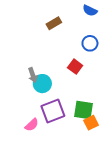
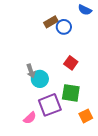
blue circle: (90, 43) -> (64, 27), moved
green square: (84, 110) -> (71, 93), moved

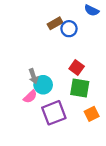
green square: (71, 93) -> (80, 88), moved
orange square: (86, 116) -> (92, 114), moved
pink semicircle: (30, 118) -> (30, 97), moved

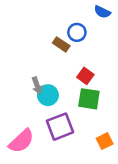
brown rectangle: (55, 23) -> (61, 44), moved, turned 64
pink semicircle: (30, 97) -> (21, 141), moved, size x1.6
orange square: (92, 114) -> (105, 141), moved

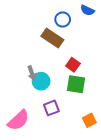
blue circle: (77, 32) -> (63, 20), moved
brown rectangle: (61, 44) -> (52, 38), size x1.5
purple square: (60, 127) -> (51, 108), size x0.7

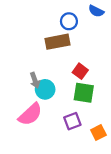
brown rectangle: (52, 38) -> (58, 42), turned -45
purple square: (51, 108) -> (72, 121), moved
pink semicircle: (18, 120) -> (30, 114), moved

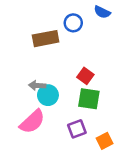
brown rectangle: (58, 42) -> (46, 39), moved
gray arrow: (35, 80) -> (37, 85), turned 112

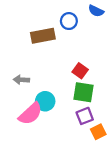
gray arrow: (37, 85) -> (21, 80), moved
cyan circle: (48, 95) -> (45, 101), moved
purple square: (77, 129) -> (85, 116), moved

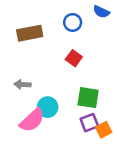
brown rectangle: (43, 36) -> (30, 33), moved
red square: (80, 71) -> (74, 58), moved
orange square: (98, 132) -> (104, 130), moved

